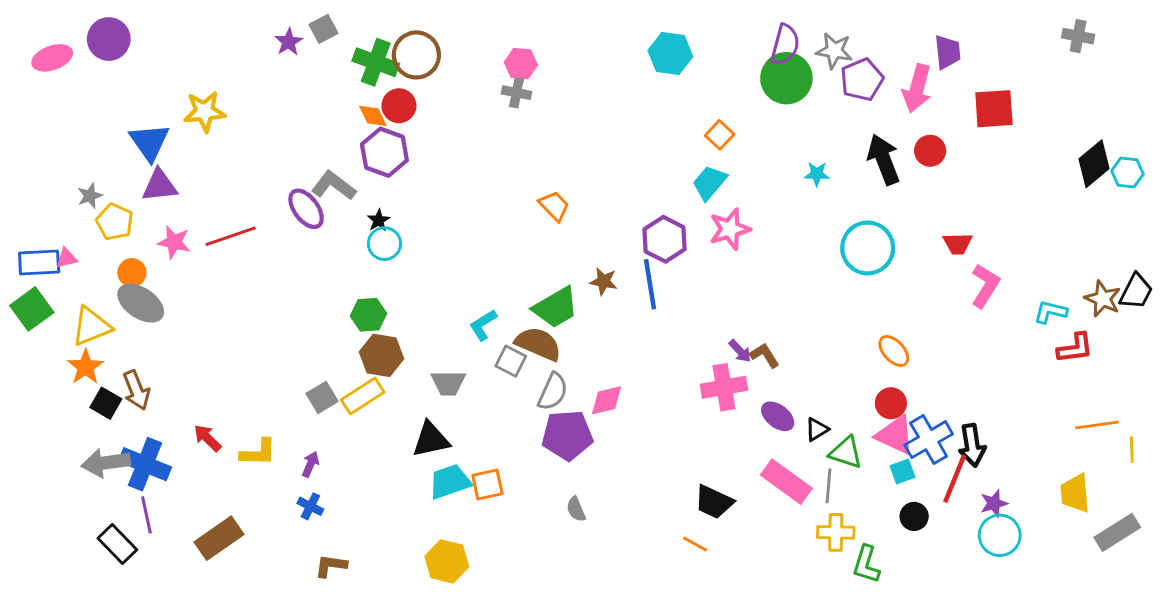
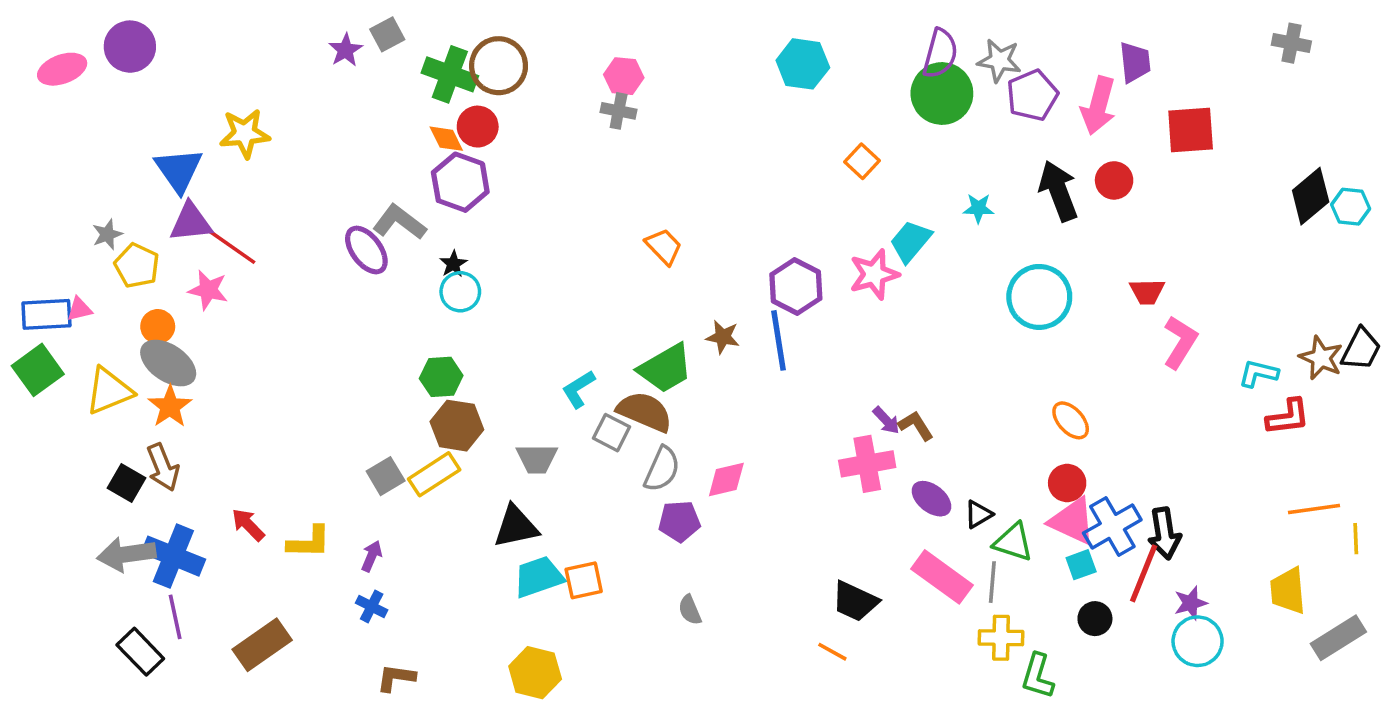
cyan trapezoid: (709, 183) -> (911, 241), moved
red line: (231, 236) -> (229, 245), moved, turned 54
orange star: (86, 367) -> (170, 406), moved
purple pentagon: (567, 435) -> (679, 521), size x0.7

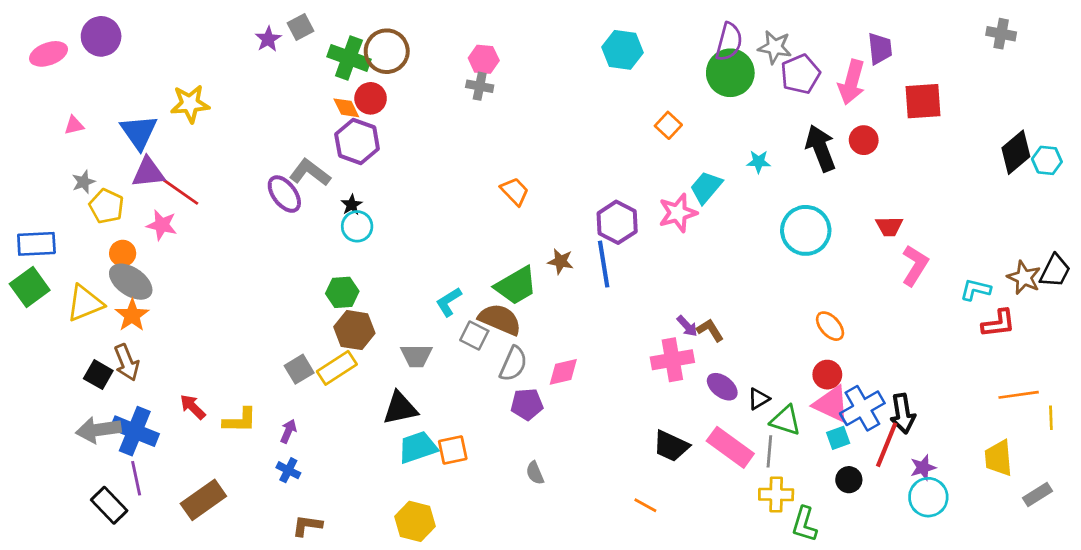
pink triangle: (79, 309) -> (74, 125), moved
black trapezoid: (855, 601) -> (671, 446), moved
gray rectangle: (1338, 638) -> (1038, 494), size x0.7

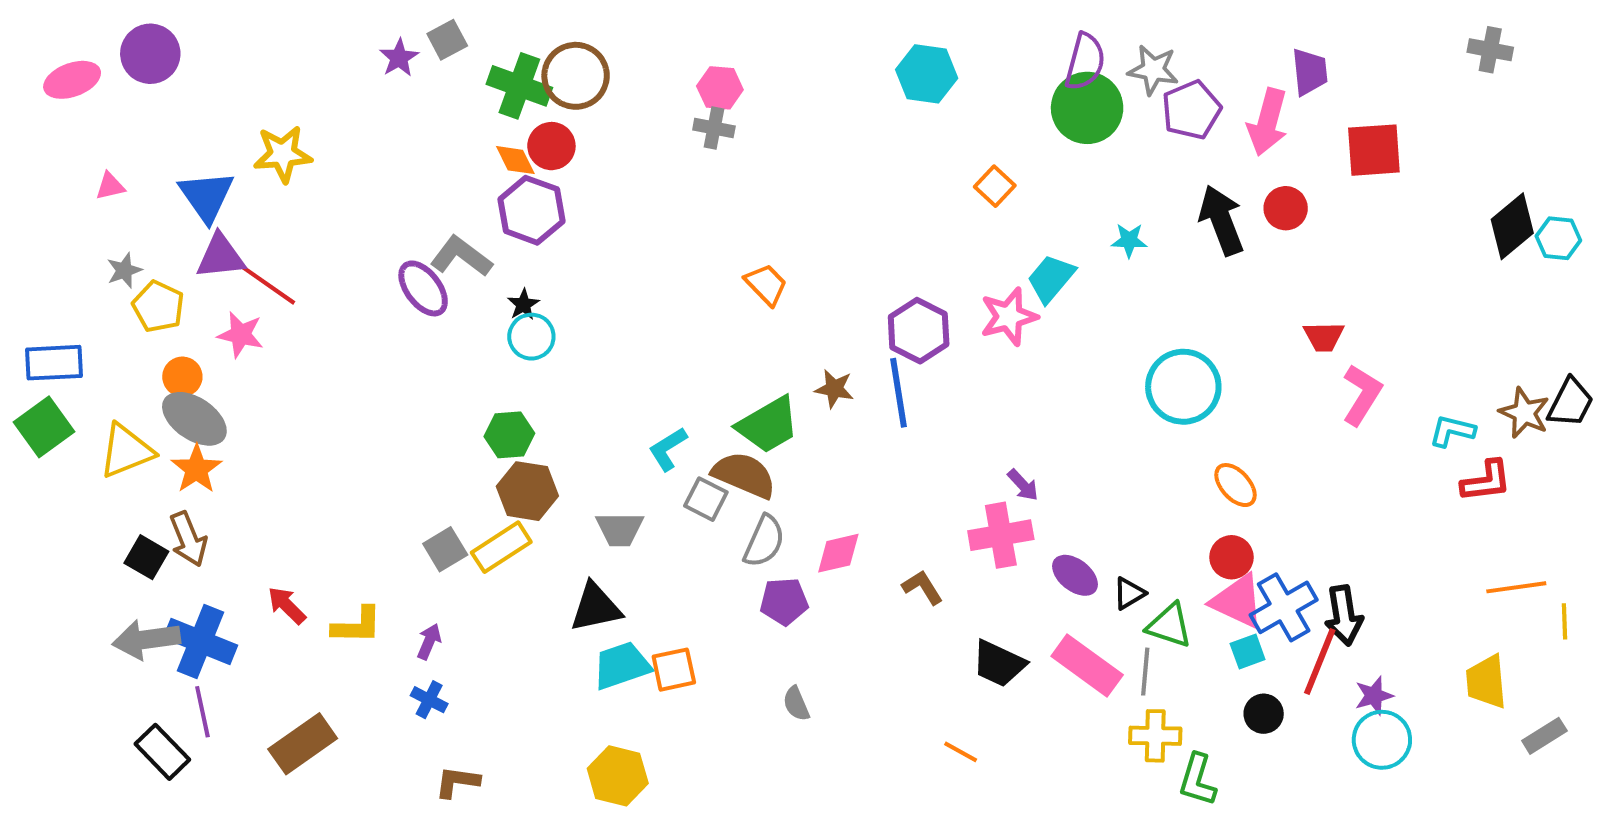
cyan circle: (806, 230) -> (1183, 387), moved
brown L-shape: (710, 330) -> (923, 587), moved

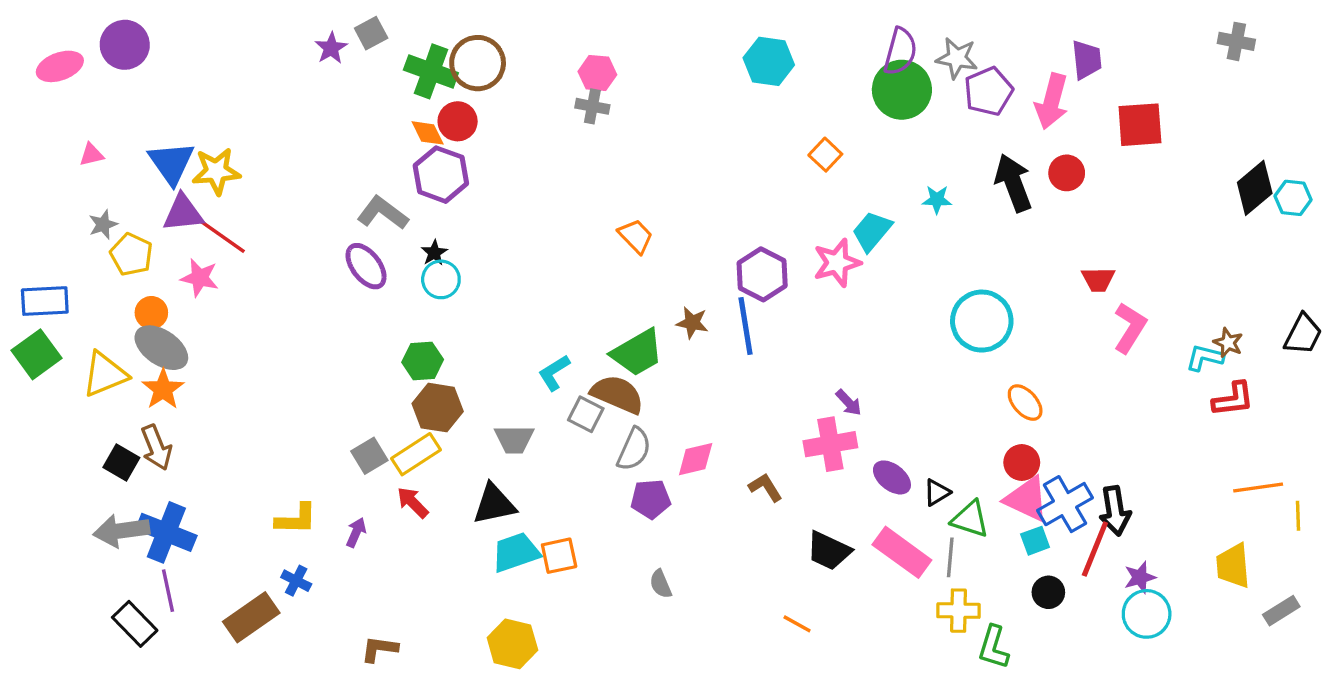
yellow star: (283, 154) -> (216, 171), moved
purple ellipse: (423, 288) -> (366, 266), moved
brown star: (1524, 413) -> (1228, 343), moved, size x0.7
red arrow: (287, 605) -> (413, 502), moved
blue cross: (429, 700) -> (296, 581), moved

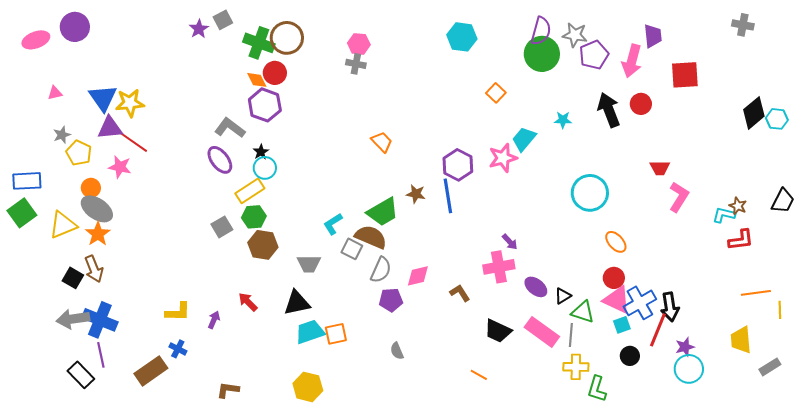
yellow rectangle: (416, 454) -> (250, 191), moved
gray square: (369, 456) -> (222, 227), moved

